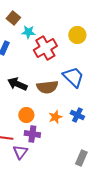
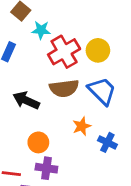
yellow circle: (77, 35) -> (98, 50), moved
brown semicircle: (47, 87) -> (64, 88), moved
orange star: (55, 117) -> (82, 126), moved

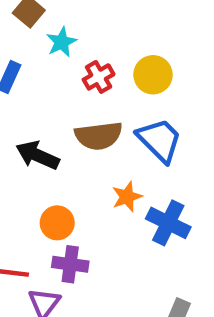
cyan star: (41, 30) -> (62, 42), turned -30
red cross: (64, 52) -> (99, 77), size x0.6
blue cross: (107, 142) -> (168, 223), size x1.4

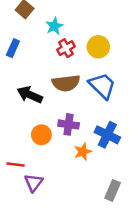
cyan star: (62, 42) -> (54, 26), moved
orange star: (127, 197) -> (83, 152), moved
purple cross: (70, 264) -> (69, 124), moved

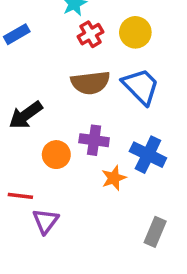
blue rectangle: (13, 48) -> (17, 34), turned 36
black arrow: (30, 95) -> (26, 115), moved, turned -60

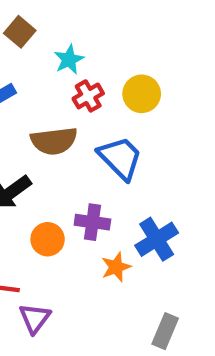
brown semicircle: (90, 83) -> (54, 141), moved
blue trapezoid: (141, 86) -> (120, 158), moved
blue cross: (148, 155) -> (157, 239), turned 32

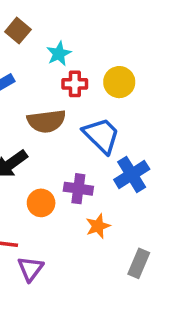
red cross: (88, 96) -> (75, 84), turned 30
blue cross: (157, 239) -> (132, 174), moved
gray rectangle: (165, 331) -> (139, 263), moved

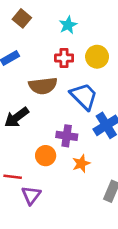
cyan star: (59, 54) -> (68, 25), moved
orange circle: (41, 203) -> (46, 156), moved

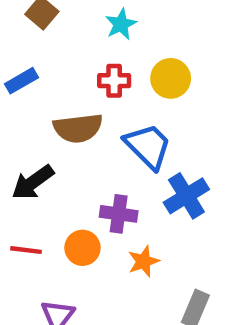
red line: (13, 177) -> (26, 250), moved

